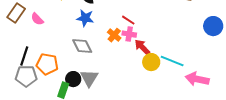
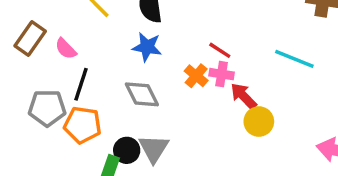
black line: (24, 56) -> (81, 84), moved
cyan line: (172, 61) -> (294, 59), moved
gray pentagon: (26, 76) -> (47, 108), moved

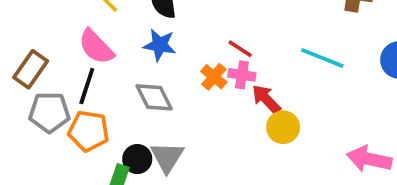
brown rectangle: (30, 38) -> (31, 69), moved
pink semicircle: (66, 49) -> (96, 47), moved, size x1.5

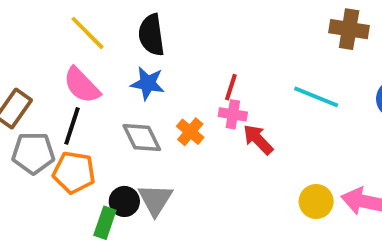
red line: (240, 49) -> (231, 87), turned 75
orange cross: (214, 77) -> (190, 132), moved
yellow circle: (283, 127) -> (316, 201), moved

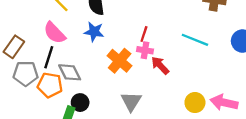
orange cross: (190, 132) -> (120, 61), size x1.5
gray diamond: (142, 138) -> (70, 72), moved
gray triangle: (155, 200) -> (131, 101), moved

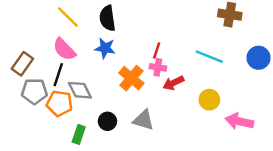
red arrow: (160, 65) -> (173, 83), turned -72
gray triangle: (131, 101) -> (143, 120), turned -45
black circle: (80, 103) -> (107, 121), moved
yellow circle: (195, 103) -> (209, 100), moved

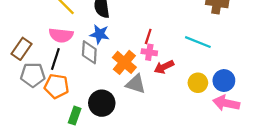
pink semicircle: (64, 49) -> (61, 35), turned -40
blue circle: (259, 58) -> (224, 81), moved
gray diamond: (80, 90) -> (89, 52), moved, turned 30
gray triangle: (143, 120) -> (136, 84), moved
black circle: (107, 121) -> (102, 103), size x1.5

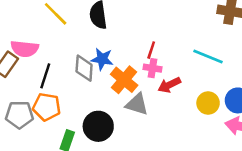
blue star: (100, 34) -> (102, 59), moved
pink semicircle: (61, 35) -> (25, 49), moved
gray pentagon: (33, 75) -> (19, 115), moved

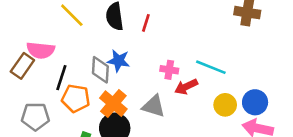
red line: (151, 50) -> (146, 23), moved
cyan line: (208, 56) -> (211, 67), moved
orange cross: (124, 80) -> (113, 104), moved
orange pentagon: (47, 107) -> (76, 98), moved

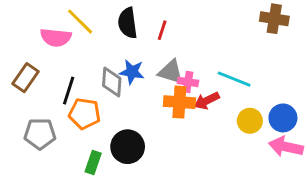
pink semicircle: (41, 50) -> (56, 37), moved
orange cross: (113, 104) -> (179, 102), moved, turned -36
gray triangle: (154, 106) -> (171, 72), moved

